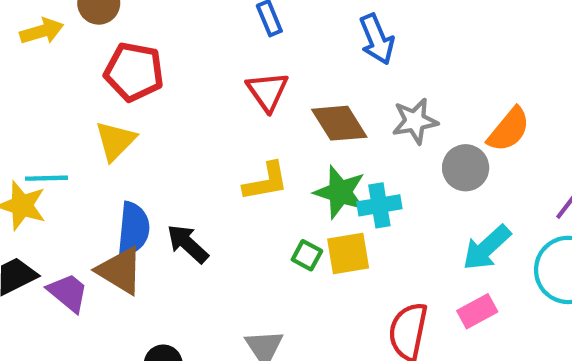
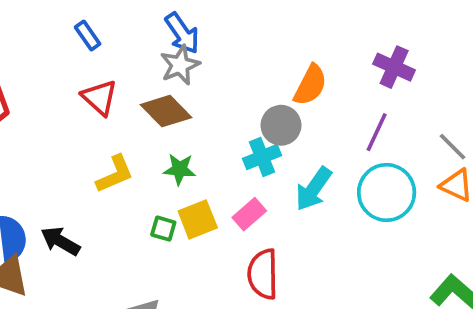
gray star: (415, 121) -> (180, 65), moved
green star: (340, 192) -> (179, 169), size x0.7
cyan cross: (379, 205) -> (262, 157), moved
pink rectangle: (477, 311) -> (249, 214), moved

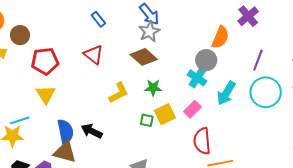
purple cross: (394, 67) -> (248, 16), moved, turned 30
red triangle: (100, 98) -> (93, 55), moved
cyan cross: (262, 157) -> (197, 78), turned -30

